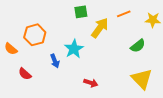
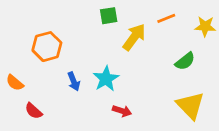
orange semicircle: (11, 49) -> (15, 83), moved
cyan star: (74, 49) -> (106, 79), moved
red semicircle: (25, 74) -> (34, 111), moved

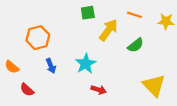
orange line: (166, 18) -> (134, 15), turned 40
green semicircle: (185, 61) -> (136, 45), moved
blue arrow: (74, 81) -> (51, 66), moved

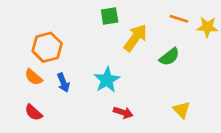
orange line: (134, 15) -> (179, 19), moved
orange semicircle: (12, 67) -> (34, 77), moved
yellow triangle: (154, 85) -> (182, 110), moved, size x0.6

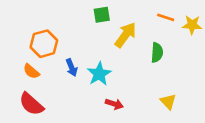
green semicircle: (169, 57) -> (157, 53), turned -48
blue arrow: (63, 83) -> (72, 68), moved
red semicircle: (34, 112) -> (31, 104), size x1.5

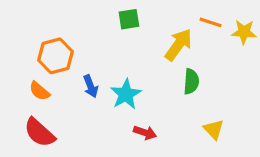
yellow arrow: (126, 35) -> (178, 45), moved
green semicircle: (157, 53) -> (191, 81), moved

